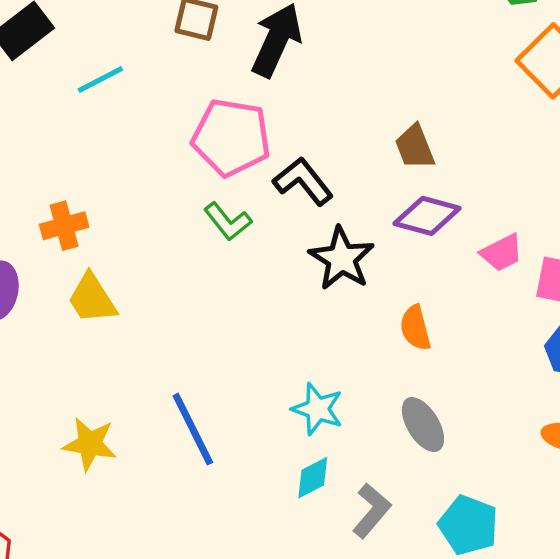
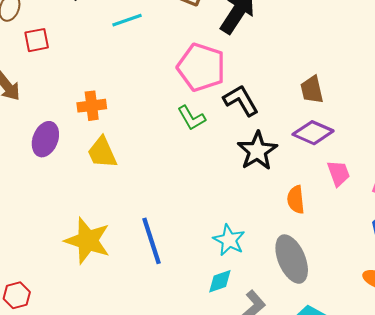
pink trapezoid: (502, 253) -> (339, 173), moved, turned -92
gray ellipse: (423, 425) -> (292, 259), size x1.4
yellow star: (90, 444) -> (88, 241), size x1.4

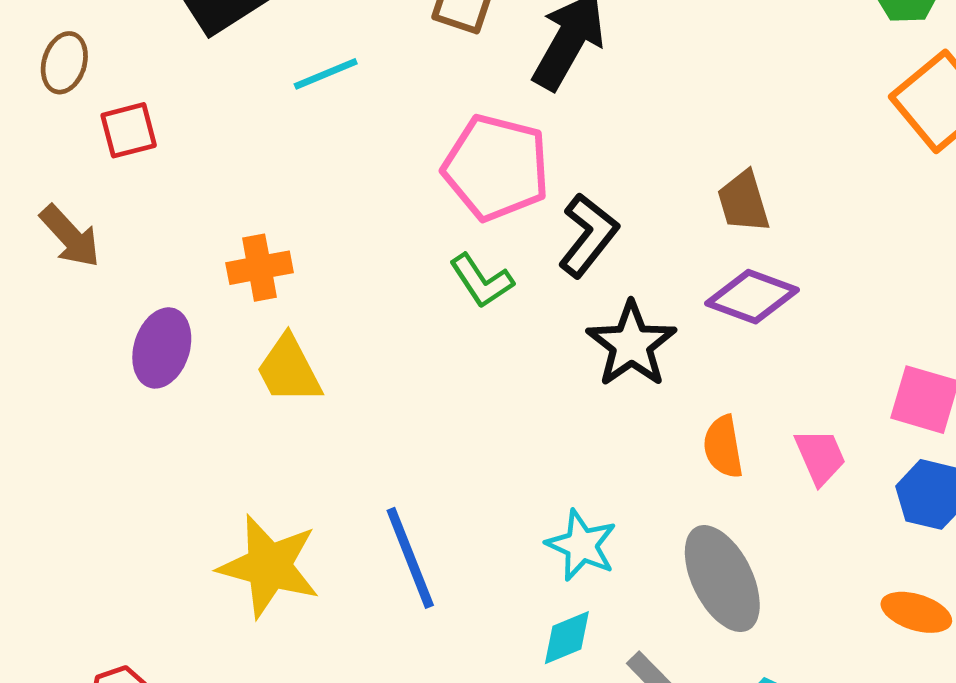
black L-shape: (241, 100) -> (588, 235), turned 72
pink trapezoid: (339, 173) -> (820, 457), moved

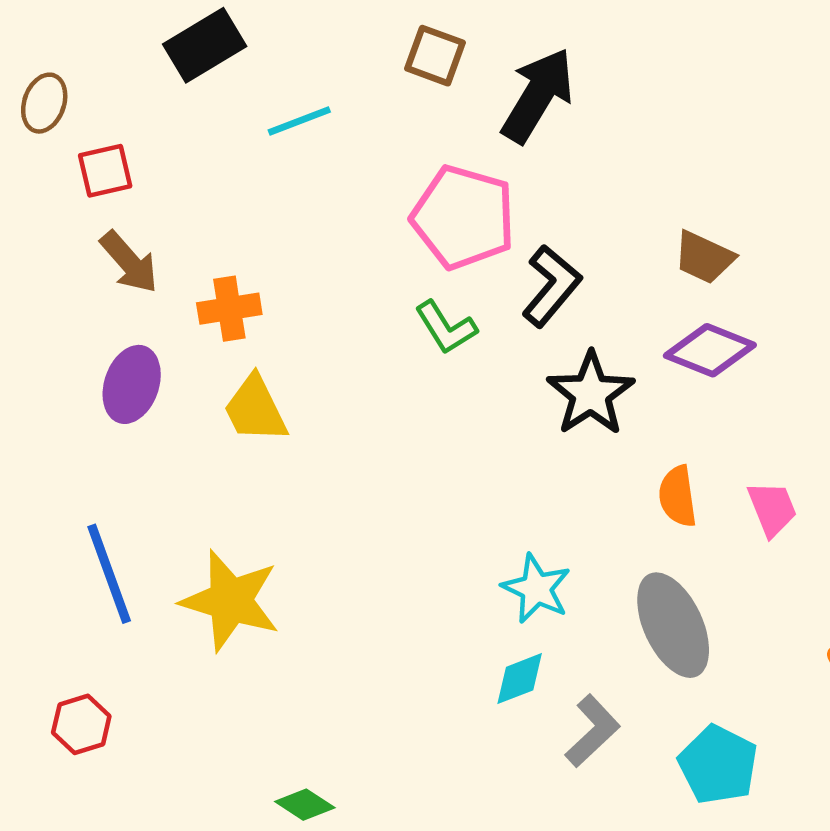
brown trapezoid: (743, 202) -> (704, 257), turned -50
brown arrow: (70, 236) -> (129, 262), moved
blue line: (410, 558) -> (109, 574), moved

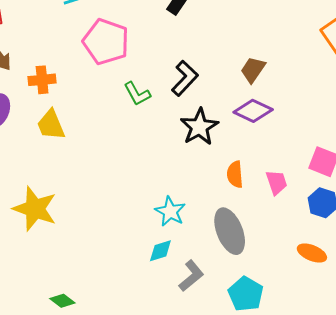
pink pentagon: (463, 217) -> (106, 42), moved
brown trapezoid: (704, 257) -> (253, 70), turned 96

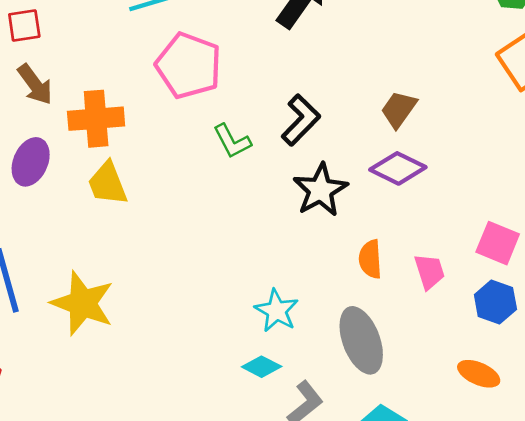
orange cross: (42, 80) -> (96, 119), size x1.4
cyan diamond: (160, 251) -> (262, 367), turned 44

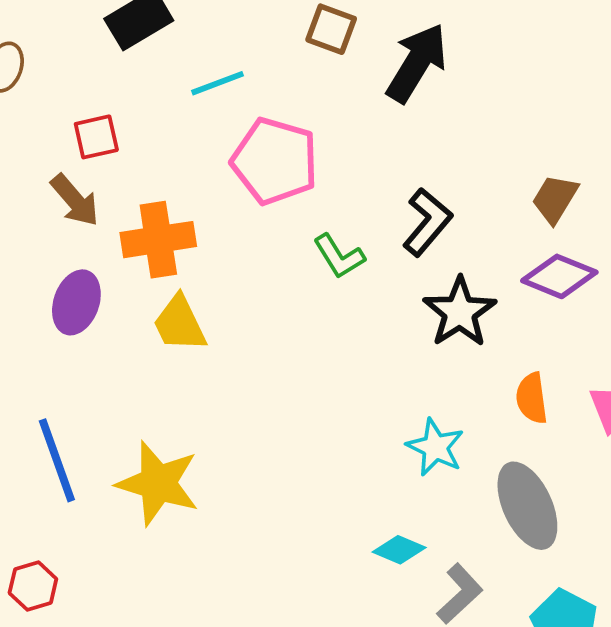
red square: (24, 25) -> (96, 137), moved
cyan star: (277, 311) -> (435, 447), moved

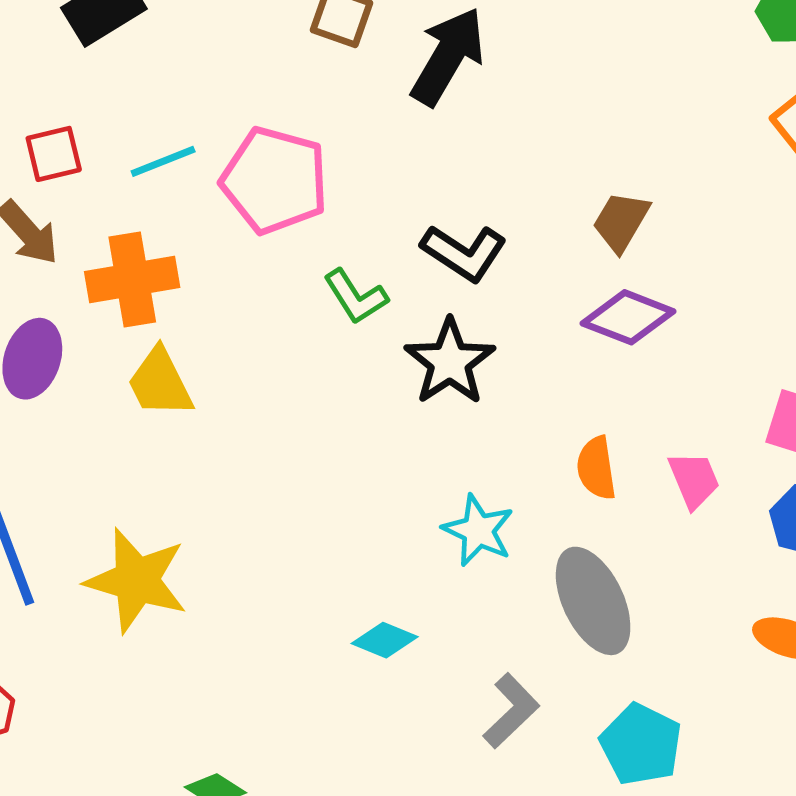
cyan line: (217, 83) -> (163, 161), moved
black L-shape: (427, 222) -> (464, 253), turned 84
black star: (460, 312) -> (450, 362), moved
cyan diamond: (399, 550) -> (385, 640), moved

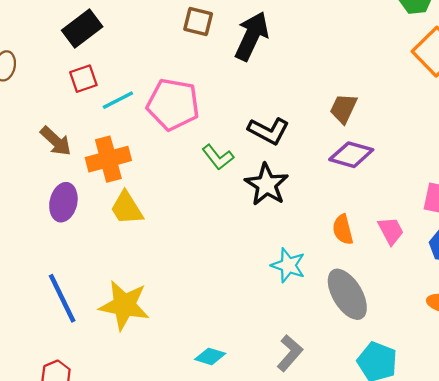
red square: (54, 154) -> (83, 79), moved
cyan diamond: (385, 640) -> (210, 356), moved
gray L-shape: (511, 711) -> (290, 353), moved

